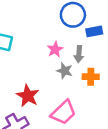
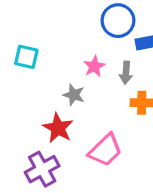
gray star: (65, 71) -> (74, 95), moved

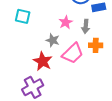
pink trapezoid: (105, 150) -> (73, 53), moved

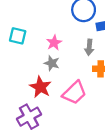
pink star: (66, 22) -> (54, 43), moved
pink trapezoid: (73, 53) -> (74, 93), moved

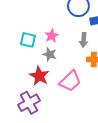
cyan square: (18, 36) -> (28, 40), moved

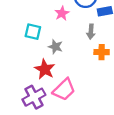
pink star: (52, 36) -> (62, 13), moved
pink trapezoid: (70, 81) -> (64, 90), moved

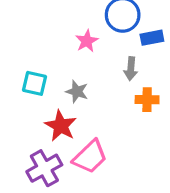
cyan square: (33, 32) -> (35, 83), moved

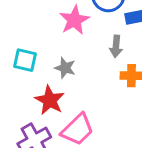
pink star: (87, 41) -> (74, 20), size x1.4

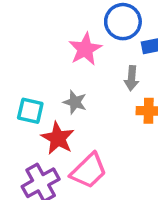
cyan square: (25, 60) -> (30, 111), moved

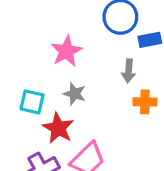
pink star: (85, 49) -> (66, 51), moved

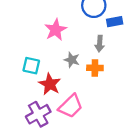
gray star: (75, 94) -> (72, 60), moved
orange cross: (145, 102) -> (95, 68), moved

